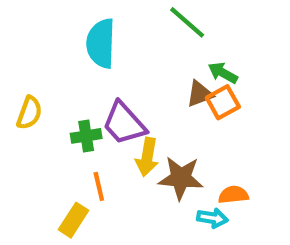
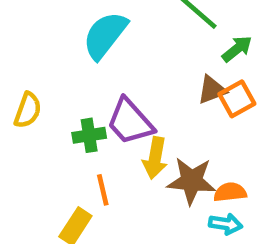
cyan semicircle: (101, 43) -> (105, 35), turned 36
green arrow: (223, 73) -> (237, 49), moved, turned 112
orange semicircle: (233, 195) -> (230, 192), moved

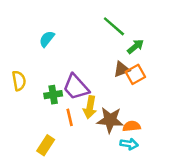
cyan semicircle: (105, 35) -> (47, 39), moved, size x0.6
yellow semicircle: (28, 110) -> (19, 81), turned -30
orange line: (103, 190) -> (70, 117), moved

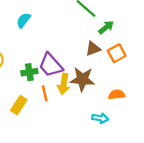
orange square: (135, 74) -> (117, 53), moved
brown star: (110, 120) -> (82, 79), moved
orange semicircle: (132, 126) -> (117, 95), moved
yellow rectangle: (46, 145) -> (19, 105), moved

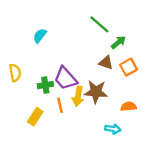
brown triangle: (93, 49) -> (106, 63), turned 40

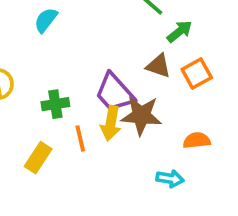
purple trapezoid: (66, 78) -> (115, 93), moved

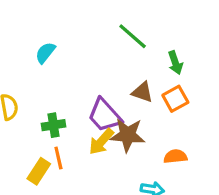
green arrow: (180, 31) -> (175, 63), moved, turned 110
yellow arrow: (111, 123) -> (101, 142), turned 32
orange line: (80, 138) -> (58, 158), moved

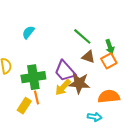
green line: (133, 36) -> (82, 36), moved
green arrow: (175, 63) -> (110, 47), moved
green cross: (54, 125) -> (33, 77), size x1.6
orange semicircle: (175, 156) -> (109, 96), size x1.5

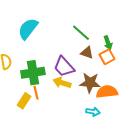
cyan semicircle: (28, 32) -> (28, 29), size x1.6
brown star: (79, 83) -> (90, 83), moved
yellow arrow: (63, 87) -> (62, 83), turned 66

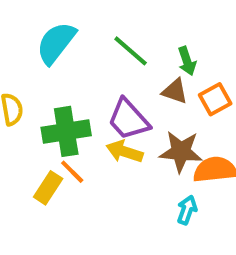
green line: (81, 33) -> (131, 51), moved
green arrow: (108, 43) -> (187, 61), moved
orange line: (36, 93) -> (72, 172), turned -32
cyan arrow: (93, 112) -> (187, 210), turned -80

